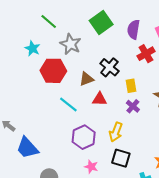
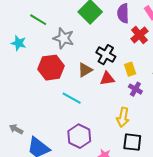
cyan star: (32, 48) -> (19, 43), moved
red triangle: (100, 99) -> (107, 79), moved
purple hexagon: (84, 137) -> (79, 136), moved

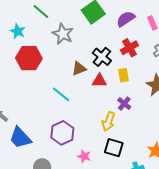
purple semicircle: (123, 13) -> (126, 19), turned 48
red cross: (139, 35) -> (130, 48), moved
red hexagon: (51, 68) -> (29, 58), moved
purple cross: (135, 89) -> (124, 104), moved

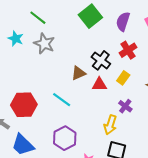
purple semicircle: (126, 19) -> (123, 22), turned -36
gray star: (63, 34) -> (44, 44), moved
red hexagon: (29, 58) -> (24, 105), moved
yellow rectangle: (123, 75) -> (123, 78), turned 48

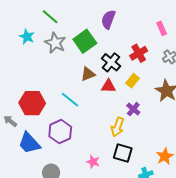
green square: (90, 16) -> (85, 41), moved
purple semicircle: (123, 22) -> (108, 19), moved
purple hexagon: (65, 138) -> (60, 132), moved

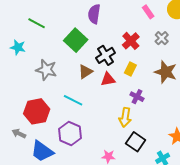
gray star: (55, 43) -> (46, 70), moved
black cross: (111, 62) -> (106, 55), turned 30
black square: (123, 153) -> (136, 142), turned 30

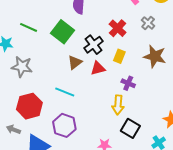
green line: (37, 23) -> (29, 27), moved
gray star: (46, 70) -> (22, 67), moved

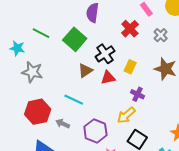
red cross: (118, 28) -> (130, 29), moved
yellow arrow: (118, 105) -> (126, 115), turned 42
purple hexagon: (64, 125) -> (95, 131), moved
gray arrow: (13, 129) -> (63, 124), moved

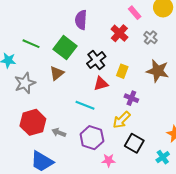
brown triangle: (85, 71) -> (57, 73), moved
gray star: (32, 72) -> (25, 83), turned -30
cyan line: (74, 100) -> (85, 105), moved

